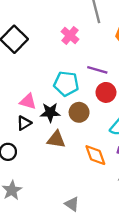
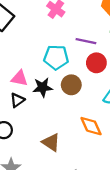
brown triangle: (56, 139) -> (51, 142), moved, turned 30

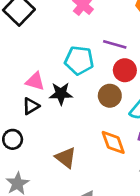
brown circle: (71, 85) -> (110, 96), moved

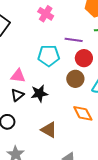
black star: (61, 94) -> (39, 93), moved

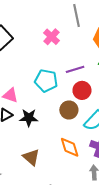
purple line: (74, 40) -> (75, 69), turned -36

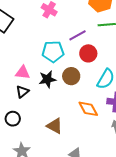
brown circle: (69, 110) -> (71, 76), moved
black star: (29, 118) -> (47, 79), moved

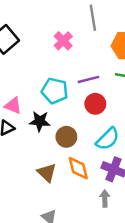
brown circle: (71, 76) -> (66, 137), moved
brown triangle: (55, 126) -> (47, 173), moved

